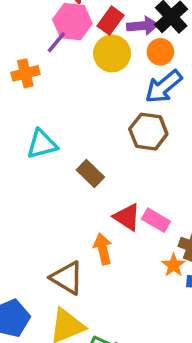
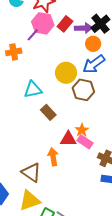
yellow circle: (112, 53) -> (66, 73), moved
cyan triangle: (42, 144) -> (33, 90), moved
red triangle: (127, 217) -> (68, 139), turned -36
orange star: (173, 265) -> (82, 130), moved

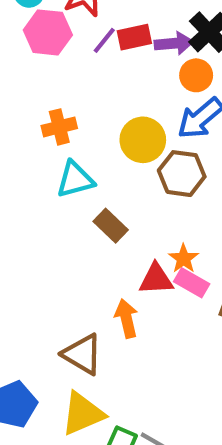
pink hexagon: (43, 23) -> (48, 32), moved
red rectangle: (65, 24) -> (134, 37), turned 42
purple line: (33, 35) -> (104, 40), moved
orange cross: (14, 52) -> (59, 127), moved

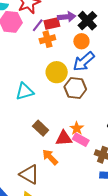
purple arrow: (174, 43) -> (67, 17), moved
orange cross: (59, 127) -> (47, 39), moved
brown rectangle: (111, 226) -> (41, 128), moved
orange arrow: (126, 318) -> (50, 157), turned -30

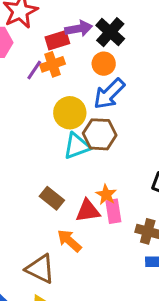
purple line: (38, 25) -> (34, 70), moved
cyan triangle: (25, 91) -> (77, 146), moved
pink rectangle: (81, 140) -> (113, 211), turned 56

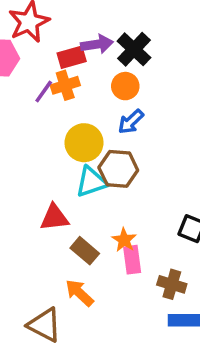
blue arrow: (109, 94) -> (131, 122), size x0.7
brown rectangle: (52, 198) -> (85, 251), moved
red triangle: (88, 211) -> (54, 218), moved

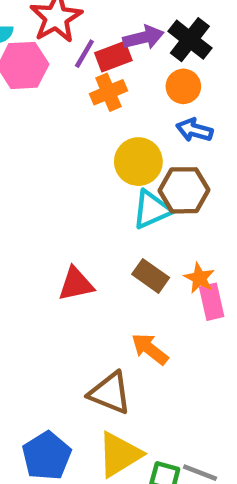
purple line: (44, 91) -> (84, 54), moved
blue arrow: (131, 122) -> (194, 130), turned 64
red triangle: (54, 218) -> (76, 284), moved
brown rectangle: (85, 251) -> (151, 276), moved

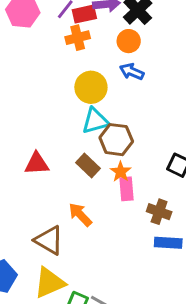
brown hexagon: (184, 190) -> (116, 140), moved

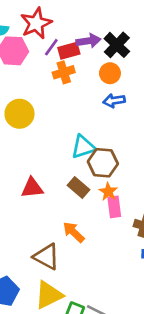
blue arrow: (132, 72) -> (114, 101), turned -30
yellow circle: (91, 87) -> (19, 114), moved

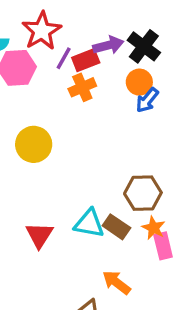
blue arrow: (114, 101) -> (147, 100), moved, turned -35
cyan triangle: (83, 147) -> (89, 223), moved, turned 35
red triangle: (32, 188) -> (39, 235), moved, turned -45

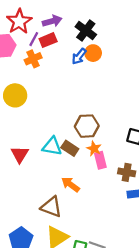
purple arrow: (108, 45) -> (52, 21), moved
orange circle: (139, 82) -> (93, 53), moved
orange cross: (82, 87) -> (33, 59), moved
blue arrow: (147, 100) -> (79, 56), moved

